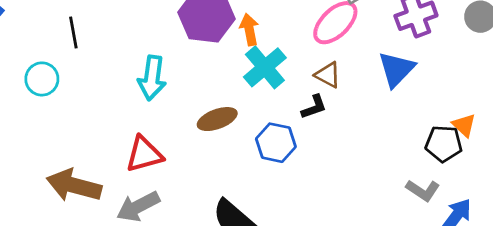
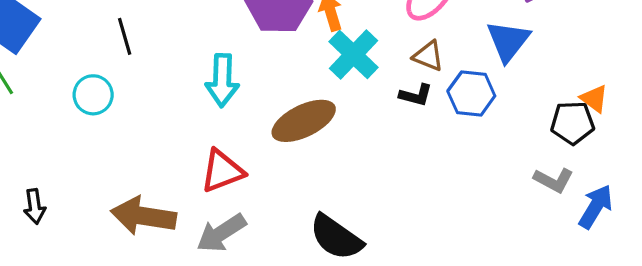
black L-shape: (314, 107) -> (416, 95), turned 40
brown ellipse: (217, 119) -> (304, 121), size x1.4
blue hexagon: (276, 143) -> (471, 94), moved

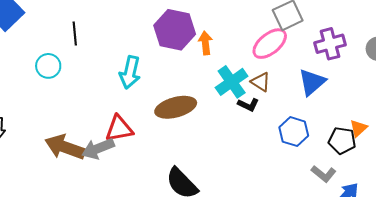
cyan cross: (353, 55) -> (232, 82), moved
blue hexagon: (471, 94) -> (294, 132), moved
orange triangle: (594, 99) -> (358, 128), turned 30
gray arrow: (221, 233) -> (98, 149), moved

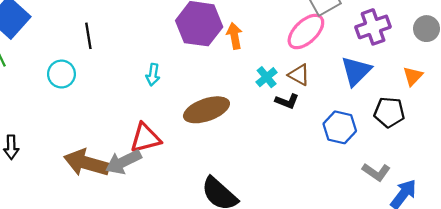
cyan arrow: (130, 72) -> (153, 75), size x0.6
cyan cross: (232, 82) -> (267, 77), size x0.6
orange triangle: (358, 128) -> (413, 76), moved
black pentagon: (342, 141) -> (389, 112), moved

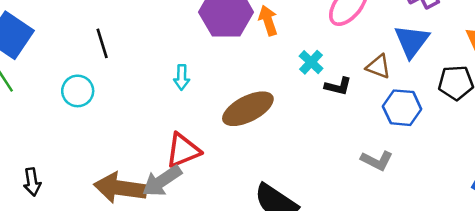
brown triangle: (299, 75) -> (378, 67), moved
gray L-shape: (376, 172) -> (377, 161), moved

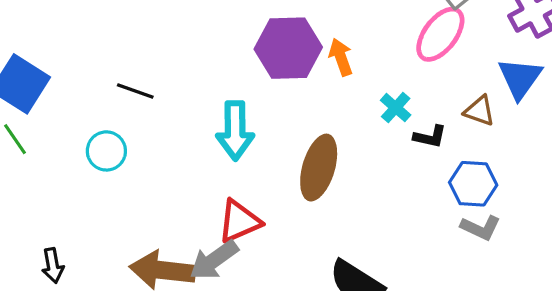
black line: (102, 43) -> (135, 91), turned -52
cyan arrow: (182, 77) -> (235, 131), size x1.8
blue hexagon: (402, 108) -> (473, 184), moved
brown ellipse: (248, 109) -> (319, 168), turned -45

